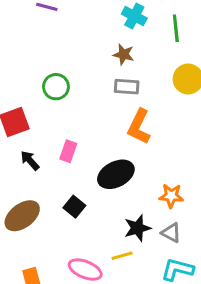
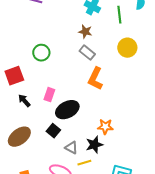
gray rectangle: (127, 87) -> (87, 53), turned 35
black ellipse: (116, 174) -> (67, 110), moved
orange star: (171, 196) -> (105, 127), moved
gray triangle: (171, 233) -> (71, 148), moved

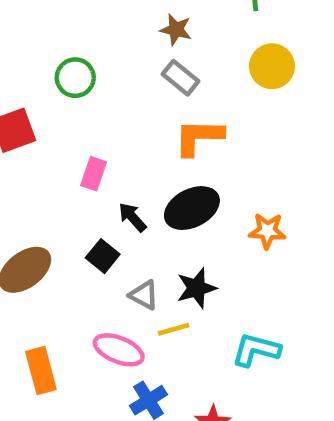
orange L-shape: (95, 79) -> (199, 137), turned 65
black arrow: (24, 101) -> (132, 217), moved
black ellipse: (67, 110) -> (192, 208), moved
orange star: (105, 127) -> (267, 231), moved

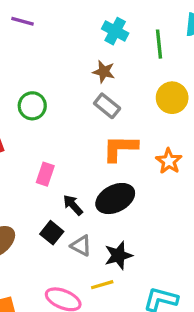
orange star: (267, 231) -> (169, 161), moved, turned 30
gray triangle: (144, 295) -> (81, 246), moved

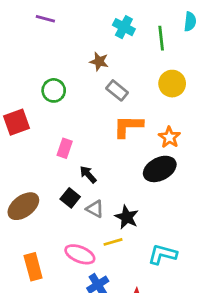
brown star: (104, 72) -> (99, 62), moved
black ellipse: (115, 199) -> (160, 169), moved
black star: (118, 255) -> (127, 217), turned -30

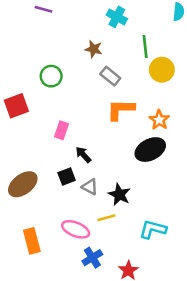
green line: (161, 38) -> (145, 47), moved
black square: (70, 198) -> (67, 177), turned 30

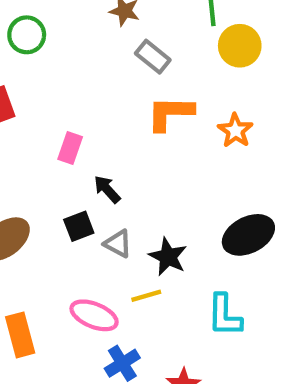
green circle: (51, 76) -> (27, 35), moved
black ellipse: (150, 150) -> (248, 235), moved
cyan L-shape: (153, 229) -> (225, 315), turned -104

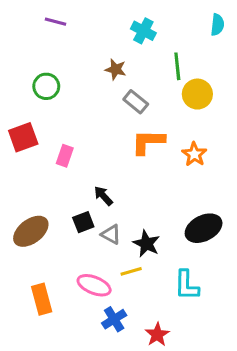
pink rectangle: (70, 148) -> (65, 156), moved

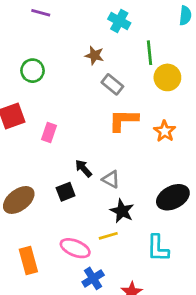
gray triangle: (111, 234) -> (111, 179), moved

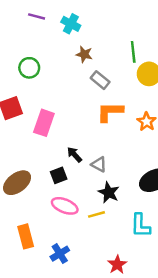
cyan cross: (119, 21) -> (71, 24), moved
pink rectangle: (49, 133) -> (44, 123), size x1.5
pink ellipse: (75, 248) -> (65, 206), moved
blue cross: (93, 278) -> (60, 254), moved

